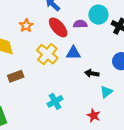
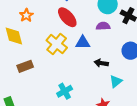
purple semicircle: (80, 24) -> (103, 26), moved
orange star: (26, 26) -> (26, 15), moved

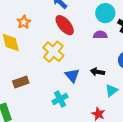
blue triangle: (83, 43) -> (72, 76), moved, turned 49
brown rectangle: (25, 66) -> (21, 82), moved

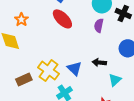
purple semicircle: (100, 35) -> (99, 25), turned -72
yellow cross: (53, 52) -> (48, 71), moved

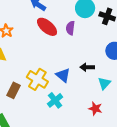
purple semicircle: (99, 25) -> (70, 28), moved
brown rectangle: (24, 80) -> (14, 90), turned -35

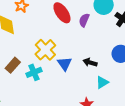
yellow cross: (37, 79) -> (45, 50), moved
cyan cross: (55, 100) -> (34, 72), moved

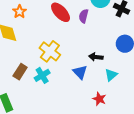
blue triangle: (65, 64) -> (80, 72), moved

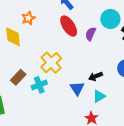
black arrow: (96, 57) -> (96, 76), turned -40
cyan triangle: (111, 75) -> (99, 96), moved

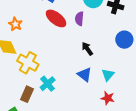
yellow cross: (51, 63) -> (28, 63), moved
black arrow: (96, 76) -> (87, 49), moved, turned 96
brown rectangle: (18, 77) -> (27, 94), moved

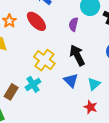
red ellipse: (56, 18) -> (36, 21), moved
black arrow: (87, 49) -> (77, 55), size x1.5
yellow cross: (28, 63) -> (44, 60), moved

